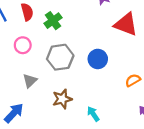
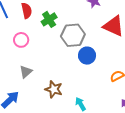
gray hexagon: (60, 57) -> (73, 35), moved
brown star: (62, 99) -> (54, 89), turned 30

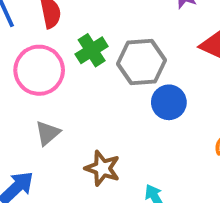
green cross: (49, 19) -> (92, 50), moved
pink circle: (21, 40) -> (39, 70), size x1.6

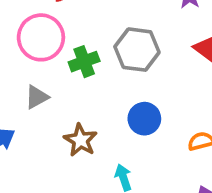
green cross: (92, 50) -> (84, 62), moved
blue circle: (169, 102) -> (144, 119), moved

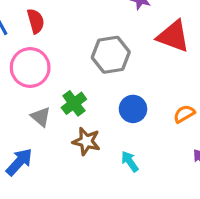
green cross: (84, 62) -> (74, 103), moved
gray triangle: (37, 97) -> (41, 117), turned -35

